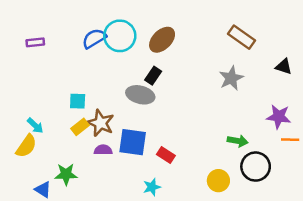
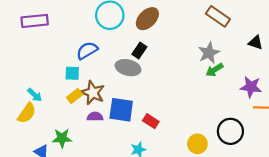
blue semicircle: (94, 38) -> (87, 51), moved
purple rectangle: (35, 42) -> (35, 21), size x1.6
green arrow: (238, 141) -> (215, 70), moved, turned 138

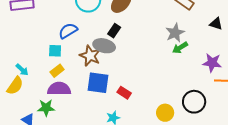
brown star: (93, 93) -> (90, 56), moved
purple semicircle: (95, 117) -> (59, 89), moved, size x1.6

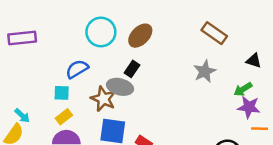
green arrow: (180, 48) -> (243, 89), moved

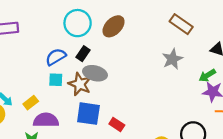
black rectangle: (132, 69) -> (83, 54), moved
cyan square: (62, 93) -> (56, 80), moved
yellow rectangle: (64, 117) -> (31, 103), moved

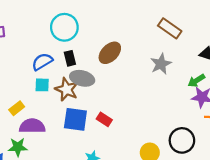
brown ellipse: (114, 26) -> (110, 53), moved
black rectangle: (83, 54) -> (70, 58), turned -48
red rectangle: (117, 124) -> (104, 119), moved

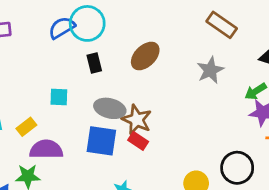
blue semicircle: (42, 62) -> (62, 28), moved
gray ellipse: (82, 78) -> (110, 108), moved
brown star: (67, 89) -> (137, 120), moved

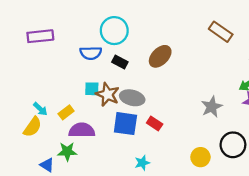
blue semicircle: (62, 28) -> (91, 53), moved, turned -150
black rectangle: (94, 63) -> (120, 62), turned -48
gray star: (210, 70) -> (212, 107), moved
brown star: (137, 120) -> (108, 94), moved

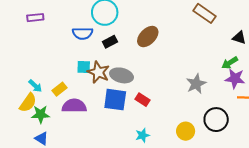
purple rectangle: (40, 36) -> (35, 18), size x0.7
black rectangle: (120, 62) -> (110, 42), turned -56
green star: (67, 152) -> (41, 114), moved
cyan star: (142, 163) -> (143, 135), moved

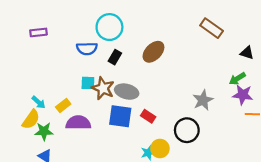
black rectangle: (110, 42) -> (115, 57), turned -32
black circle: (216, 120) -> (187, 130), moved
yellow circle: (186, 131) -> (160, 148), moved

